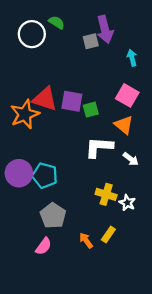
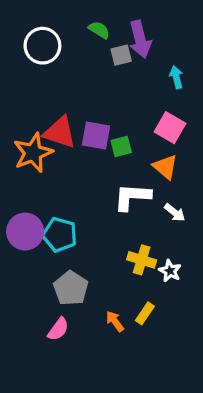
green semicircle: (57, 22) -> (99, 30), moved

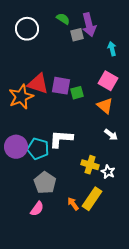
white L-shape: (132, 197) -> (61, 139), moved
yellow rectangle: (145, 313) -> (92, 199), size x1.6

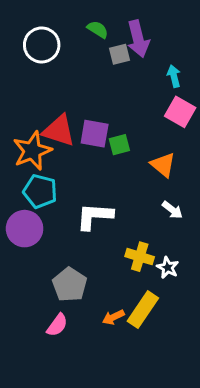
pink square: (108, 81) -> (180, 112), moved
cyan pentagon: (38, 149) -> (40, 191), moved
orange arrow: (73, 204) -> (113, 317), turned -80

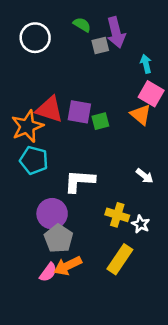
orange triangle: (163, 165) -> (141, 115), moved
purple circle: (25, 229) -> (52, 214), moved
orange arrow: (113, 317) -> (68, 266), moved, size x1.5

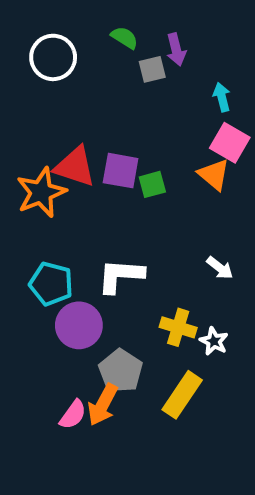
purple arrow: (116, 32) -> (176, 50), size x0.7
cyan pentagon: (34, 160) -> (51, 284), moved
gray pentagon: (59, 238) -> (121, 371), moved
orange arrow: (68, 266) -> (103, 405), turned -36

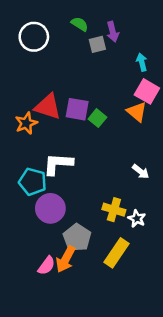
green square: (152, 184) -> (97, 118), turned -36
orange star: (41, 192) -> (26, 123), size x0.7
white L-shape: (121, 276) -> (58, 164), moved

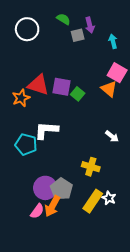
cyan arrow: (142, 62) -> (113, 41), moved
purple circle: (50, 208) -> (45, 188), moved
white star: (137, 219) -> (109, 198), moved

